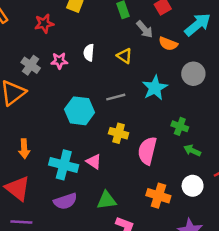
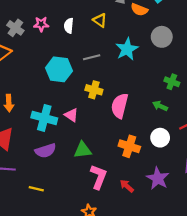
white semicircle: (89, 53) -> (69, 26), moved
green cross: (180, 126) -> (172, 82), moved

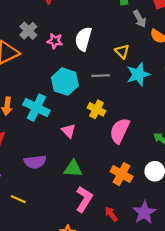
yellow triangle: (100, 20) -> (122, 51), moved
pink star: (41, 24) -> (55, 41), moved
white semicircle: (69, 26) -> (83, 39), size x1.5
cyan cross: (44, 118) -> (36, 108), moved

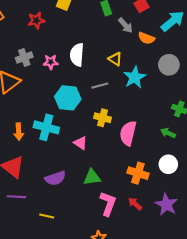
gray cross: (28, 31) -> (24, 57), turned 35
red arrow: (111, 214) -> (135, 204), moved

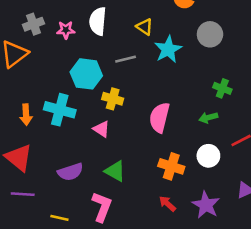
yellow cross: (102, 118) -> (113, 99), moved
green arrow: (168, 133) -> (208, 118), turned -40
green triangle: (92, 177) -> (115, 171), turned 36
pink L-shape: (108, 204) -> (102, 207), moved

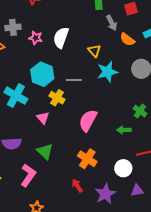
gray line: (126, 59) -> (74, 80), moved
white circle: (208, 156) -> (123, 168), moved

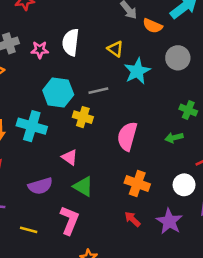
pink triangle: (43, 118) -> (70, 157), moved

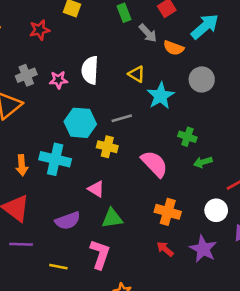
green cross: (188, 110) -> (187, 137), moved
pink semicircle: (127, 136) -> (154, 164), turned 124
green triangle: (83, 186) -> (112, 218), turned -35

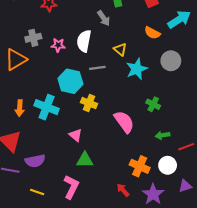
gray arrow: (148, 33) -> (104, 18), moved
gray line: (122, 118) -> (97, 68), moved
green arrow: (203, 162) -> (162, 135), moved
orange cross: (168, 212) -> (140, 166), moved
purple semicircle: (68, 221) -> (35, 161), moved

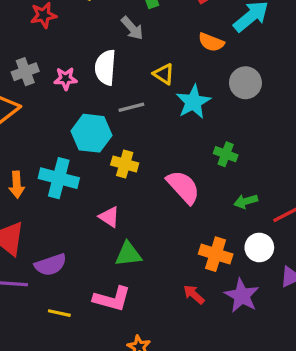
pink L-shape: (71, 187) -> (112, 299), turned 85

